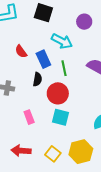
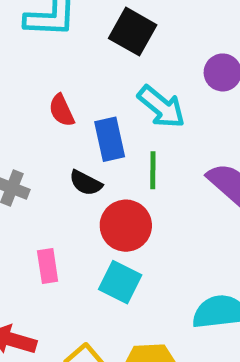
black semicircle: (37, 79) -> (86, 183), turned 96

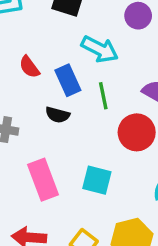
red circle: (126, 226) -> (137, 132), moved
pink rectangle: (48, 266) -> (43, 180), size x1.6

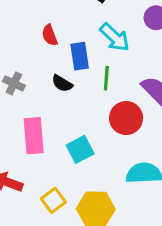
cyan square: (97, 180) -> (80, 149), turned 32

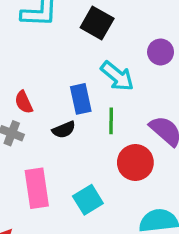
red semicircle: (50, 35) -> (24, 102), moved
black semicircle: (62, 83) -> (64, 130), turned -50

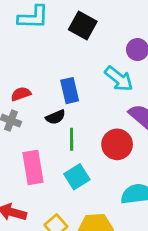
cyan arrow: (117, 76) -> (119, 79), moved
red semicircle: (24, 102) -> (21, 94), turned 96
green line: (111, 121) -> (72, 139), moved

